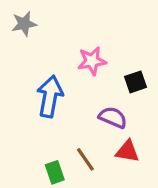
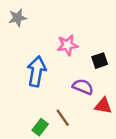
red triangle: (127, 151) -> (103, 106), moved
green rectangle: (55, 172) -> (40, 127), turned 56

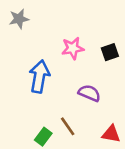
black square: (100, 61) -> (110, 52), moved
red triangle: (103, 106) -> (111, 134), moved

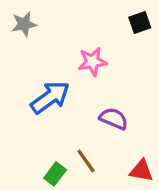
black square: (110, 52) -> (140, 23), moved
blue arrow: (39, 76) -> (50, 97), turned 44

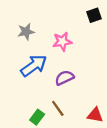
gray star: (24, 24) -> (26, 32), moved
purple semicircle: (114, 119) -> (64, 78), moved, turned -48

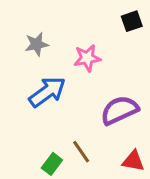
purple semicircle: (64, 78) -> (119, 110), moved, size x1.4

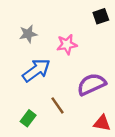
brown line: (81, 152) -> (57, 105), moved
green rectangle: (52, 164) -> (28, 118), moved

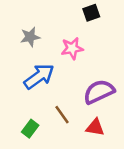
black square: (101, 16) -> (91, 13), moved
red triangle: (102, 123) -> (95, 127), moved

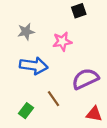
blue arrow: (39, 76) -> (34, 66), turned 44
red triangle: (95, 127) -> (94, 114), moved

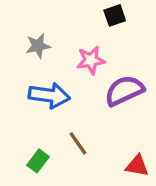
purple semicircle: (85, 79) -> (124, 91), moved

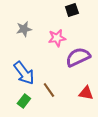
blue arrow: (49, 95) -> (24, 73), moved, turned 45
red triangle: (137, 166) -> (86, 93), moved

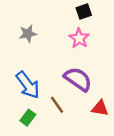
pink star: (57, 38) -> (79, 38), moved, turned -30
purple semicircle: (78, 57) -> (78, 79), moved, turned 60

